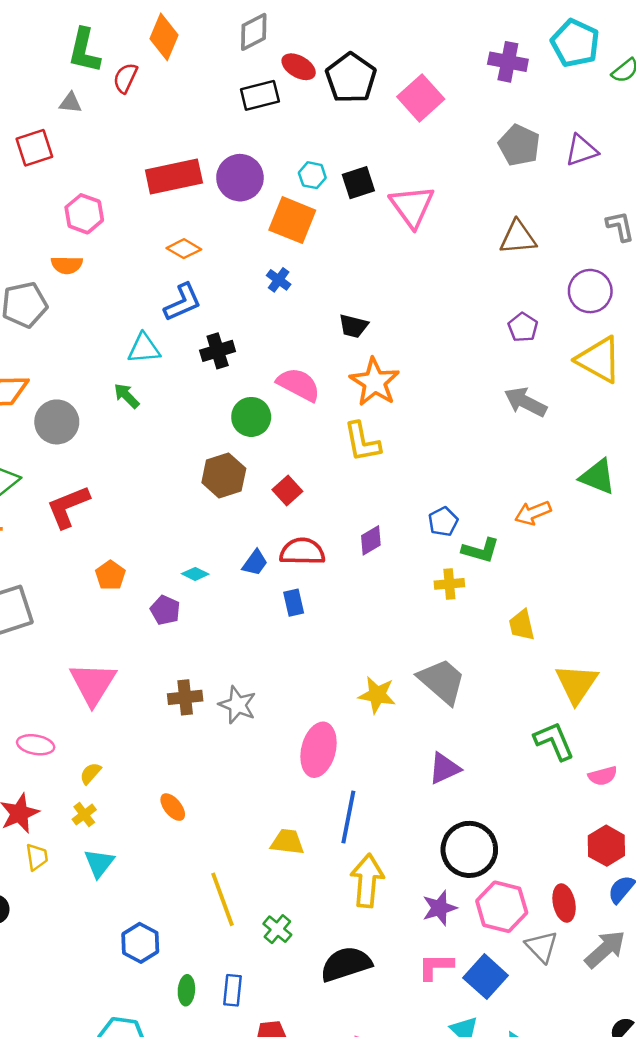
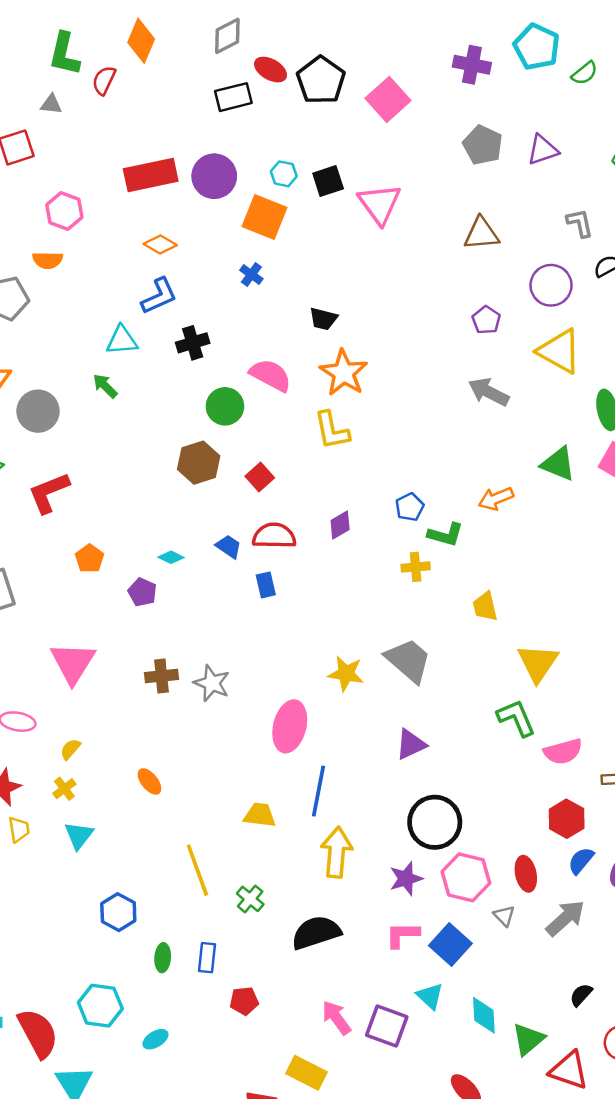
blue trapezoid: (255, 563) -> (229, 547), turned -92
pink semicircle: (603, 776) -> (563, 752), size x1.4
gray triangle: (542, 947) -> (504, 916), size x0.7

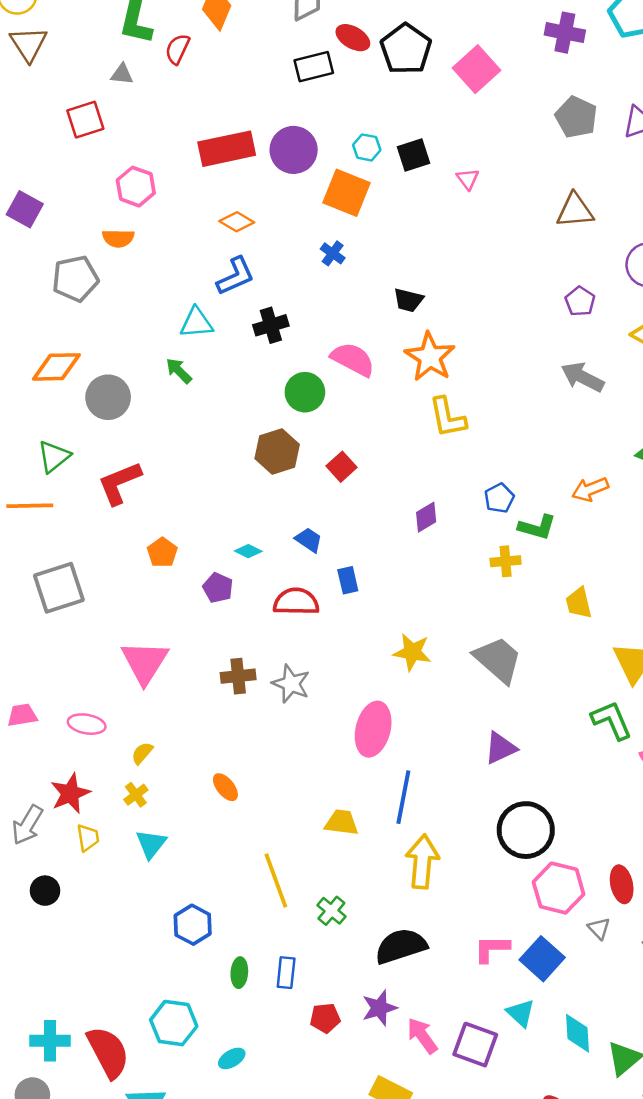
pink triangle: (380, 204) -> (468, 179), size x0.5
yellow L-shape: (332, 430) -> (448, 417), moved
red semicircle: (274, 536) -> (296, 602), moved
yellow star: (346, 674) -> (412, 652), moved
purple star: (406, 879) -> (379, 1008), moved

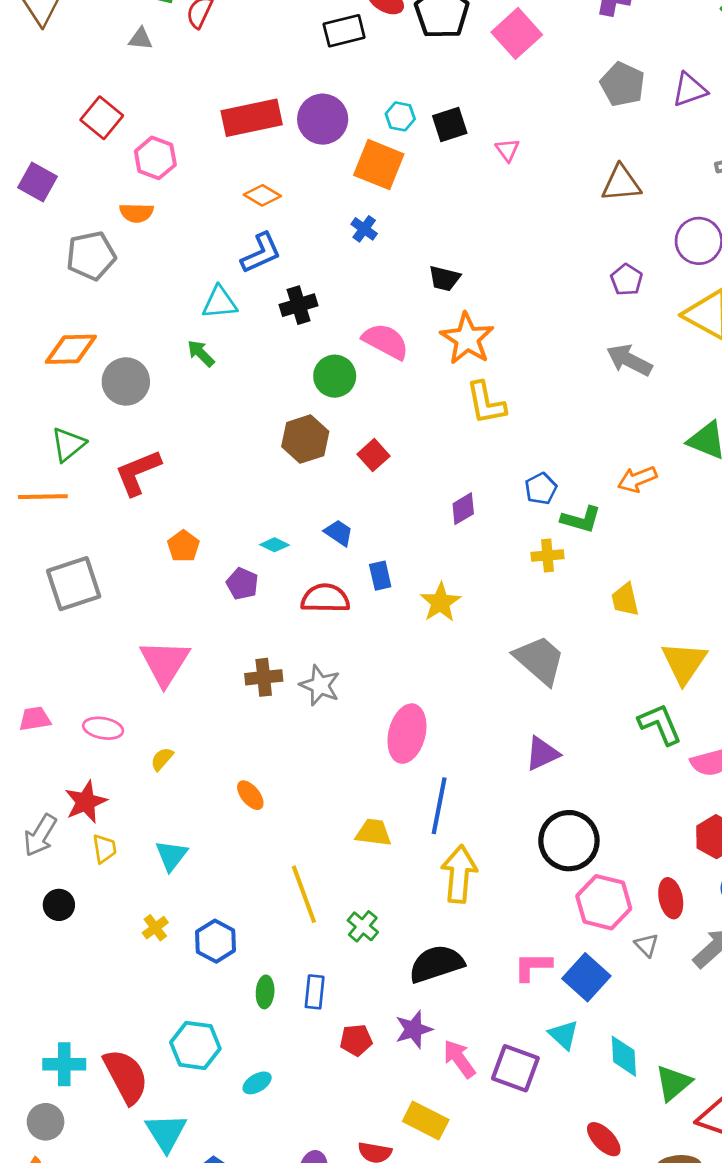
red square: (85, 120) -> (102, 118), moved, turned -33
yellow star: (412, 652) -> (440, 602), moved, turned 30
yellow cross: (136, 795) -> (155, 928), moved

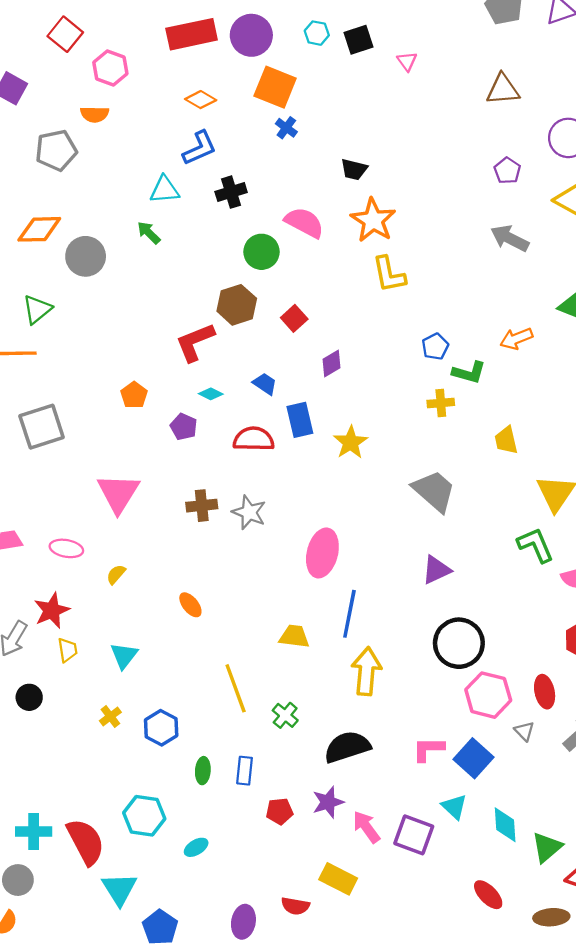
orange square: (379, 165) -> (275, 87), moved
red L-shape: (138, 473) -> (195, 342), moved
purple diamond: (463, 509) -> (331, 363), moved
blue rectangle: (380, 576) -> (300, 420), size x1.4

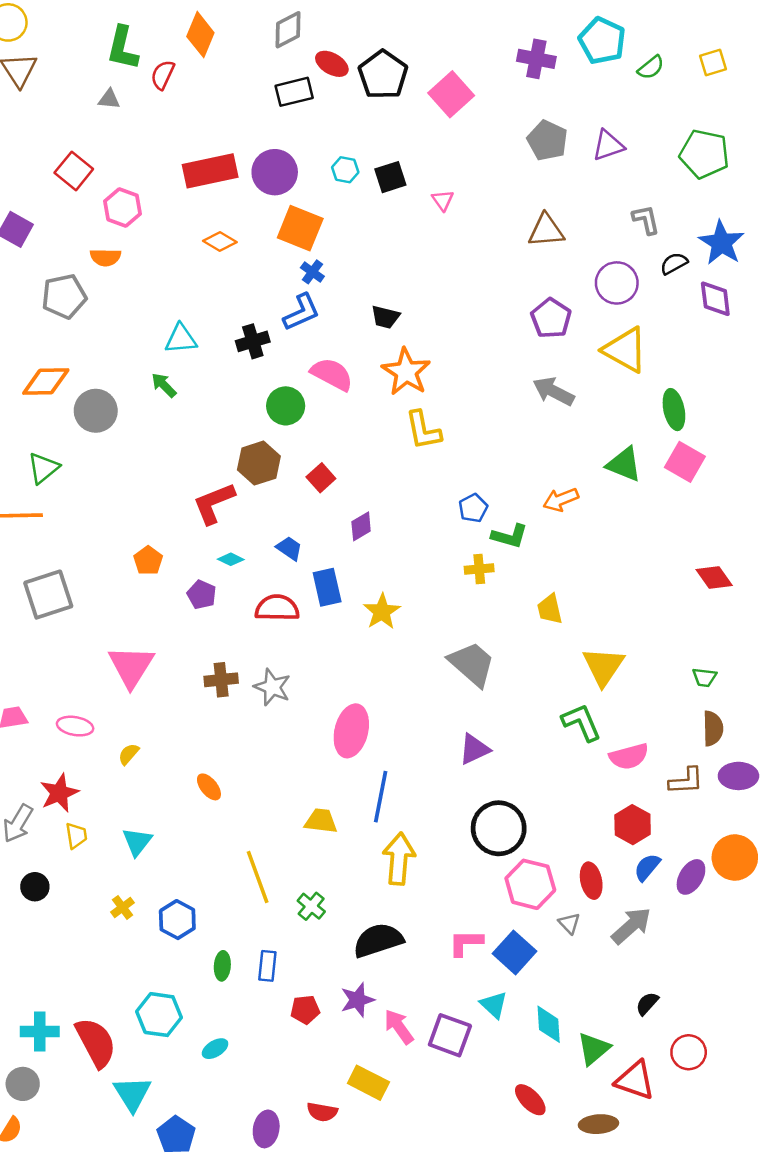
blue L-shape: (199, 148) -> (301, 312), moved
purple pentagon: (507, 171) -> (551, 318), size x1.4

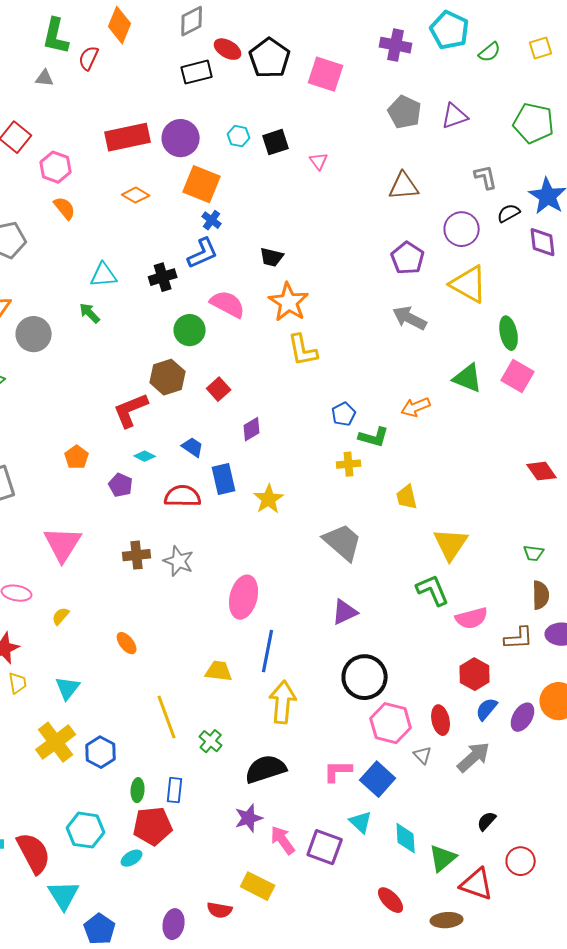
pink square: (451, 94) -> (326, 74), turned -30
orange semicircle: (105, 257) -> (65, 208), moved, turned -130
yellow cross: (123, 907) -> (56, 742), size x2.0
red pentagon: (305, 1010) -> (153, 826), moved, size x1.6

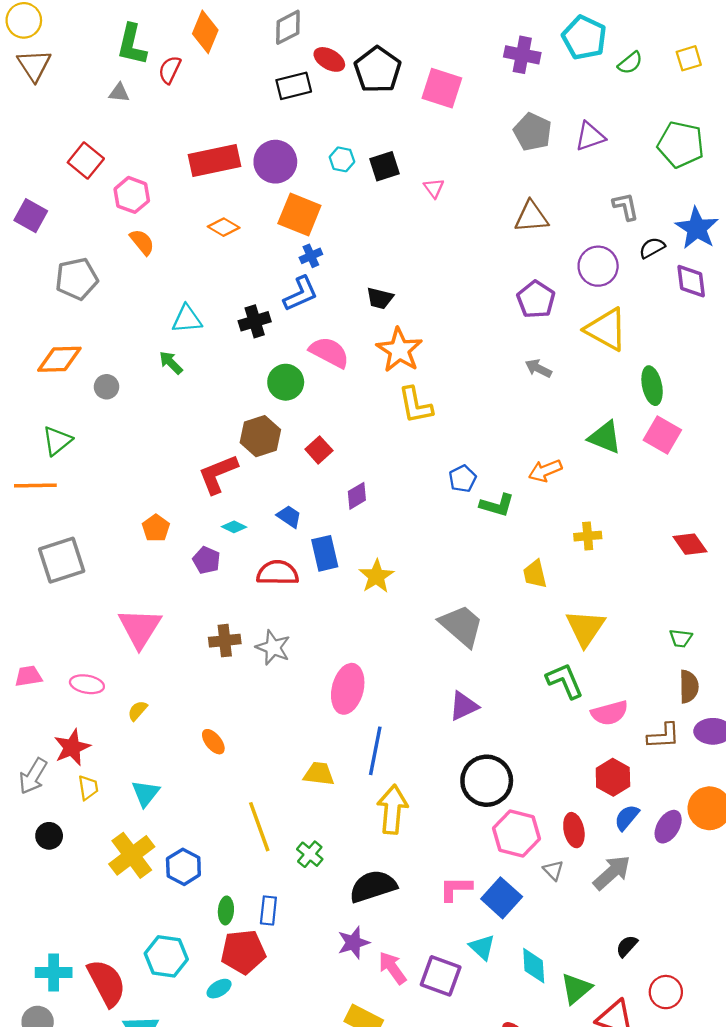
blue cross: (212, 220) -> (311, 256), turned 30
gray arrow: (410, 318) -> (538, 368), size x0.7
gray circle: (34, 334) -> (106, 387), size x0.6
yellow cross: (349, 464) -> (588, 536), moved

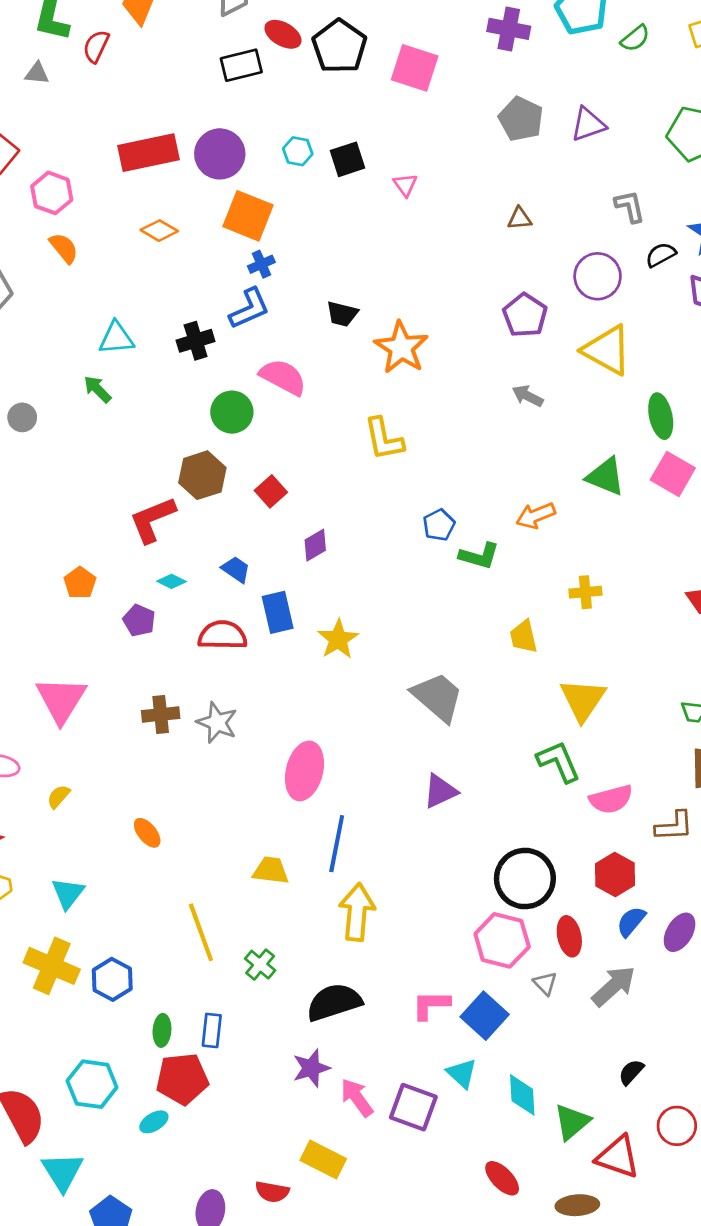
brown triangle: (531, 217) -> (520, 218), size x0.6
orange star: (399, 350) -> (401, 348), moved
black circle: (487, 781) -> (525, 879), moved
yellow cross: (132, 855) -> (52, 966), turned -30

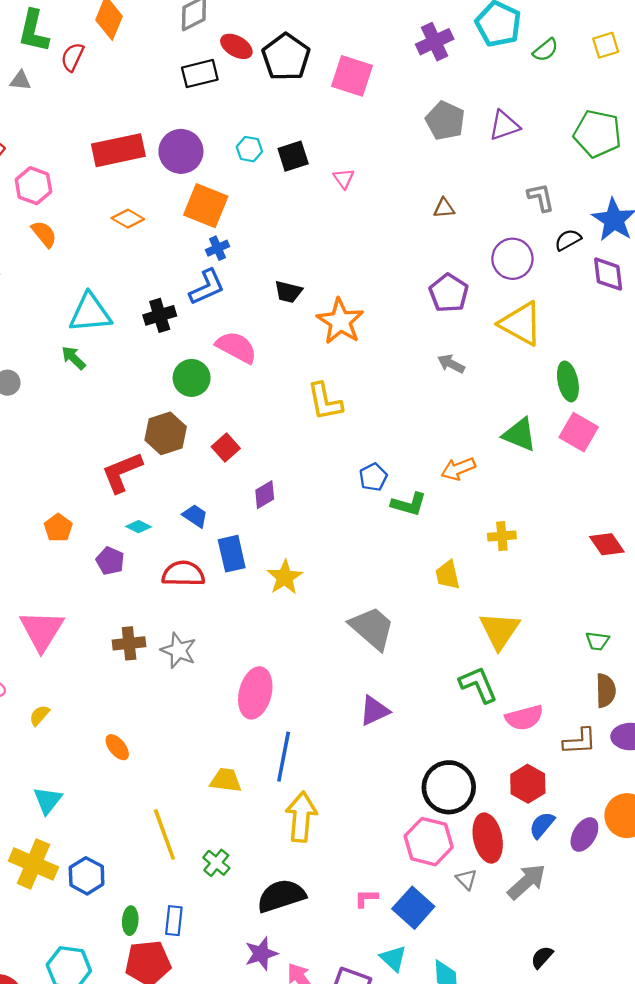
purple cross: (509, 29) -> (435, 42), turned -36
cyan triangle: (116, 338) -> (90, 313), size x1.4
red ellipse: (569, 936) -> (488, 838), size x1.4
pink L-shape: (431, 1005) -> (366, 898), size x0.7

